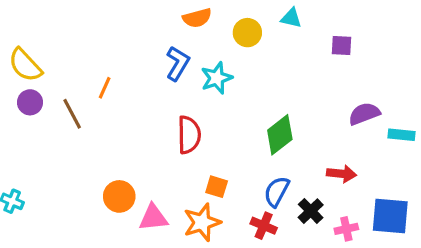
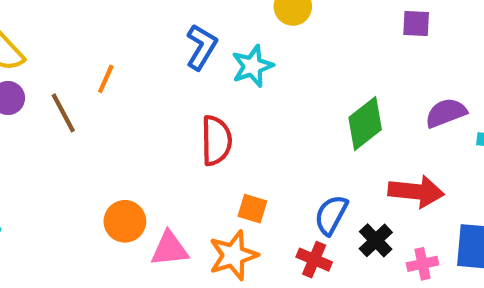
green diamond: (280, 135) -> (365, 124), moved
red arrow: (341, 174) -> (416, 192), size x1.4

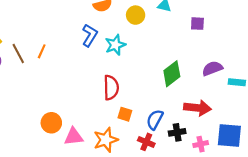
brown line: (63, 113) -> (18, 53), moved
red semicircle: (216, 141) -> (111, 88), moved
orange square: (252, 209) -> (125, 114), moved
black cross: (376, 240) -> (177, 132), turned 35

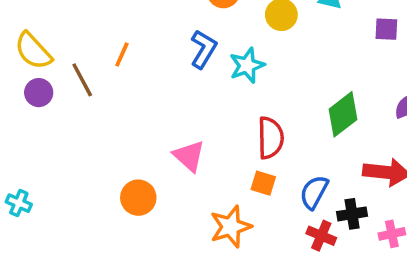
orange line: (42, 51) -> (122, 55), moved
red semicircle: (111, 88) -> (271, 138), moved
pink triangle: (74, 137) -> (189, 156), moved, turned 48
red cross: (146, 142) -> (321, 236), moved

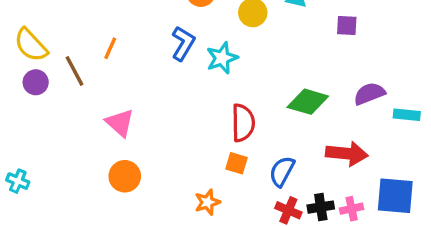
green diamond: (343, 114) -> (308, 102), turned 54
pink triangle: (189, 156) -> (120, 123), moved
black cross: (352, 214) -> (321, 207), moved
orange star: (231, 227) -> (207, 202), size x0.7

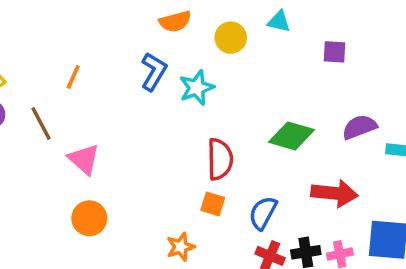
brown line: (75, 71) -> (41, 123), moved

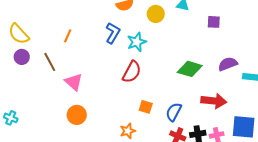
red semicircle: (220, 159) -> (132, 72), moved, turned 30

